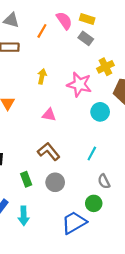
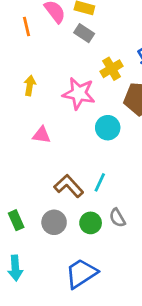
orange line: (42, 31) -> (27, 27), turned -40
brown L-shape: (49, 152) -> (69, 186), moved
green circle: (94, 203) -> (91, 223), moved

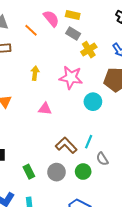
orange line: (27, 27) -> (31, 30), turned -32
yellow cross: (112, 69) -> (89, 50), moved
gray semicircle: (117, 218) -> (102, 159), moved

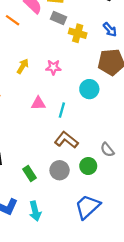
yellow cross: (89, 50) -> (78, 33), turned -35
yellow arrow: (35, 73) -> (23, 66), turned 32
pink star: (71, 78) -> (53, 67), moved, size x0.6
cyan line: (89, 142) -> (62, 110), moved

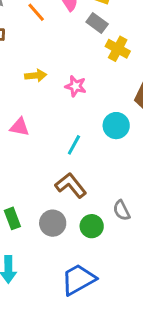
yellow arrow: (23, 66) -> (36, 75), turned 40
pink triangle: (38, 103) -> (20, 127), moved

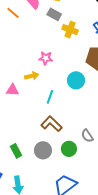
yellow arrow: (36, 75) -> (32, 76), moved

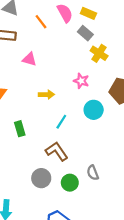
pink star: (46, 58) -> (81, 81), moved
pink triangle: (12, 90) -> (29, 59), moved
green rectangle: (16, 151) -> (20, 129), moved

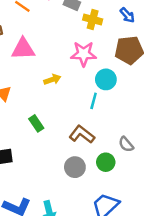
pink triangle: (29, 59) -> (23, 49), size x1.5
pink star: (81, 81) -> (84, 54), size x1.5
cyan line: (61, 122) -> (94, 101), moved

